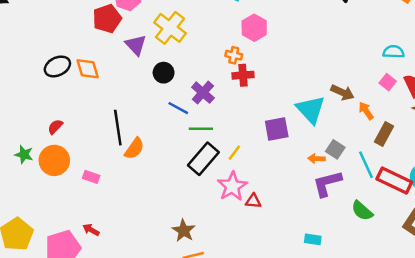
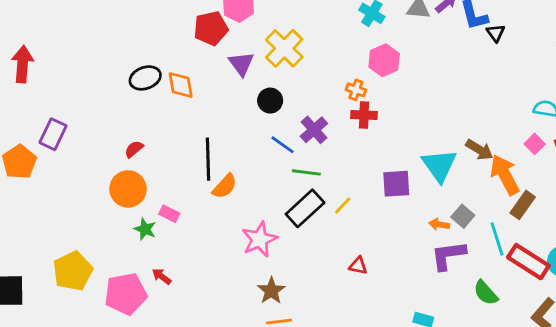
orange arrow: (366, 111) -> (505, 175), size x1.8
green star: (24, 155) -> (145, 229), moved
pink star: (232, 186) -> (259, 239), moved

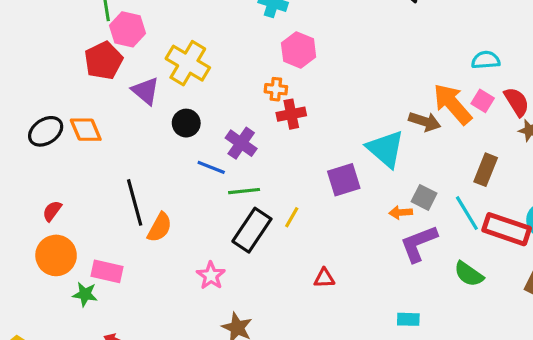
orange arrow: (505, 175) -> (452, 104), moved
pink rectangle: (169, 214) -> (107, 271), size x1.4
pink star: (259, 239) -> (211, 275), size x0.7

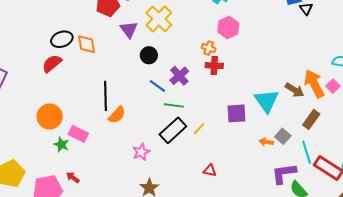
brown rectangle: (486, 170) -> (311, 119), moved
red semicircle: (52, 211) -> (52, 64), moved, size x1.5
purple L-shape: (419, 243) -> (284, 173), moved

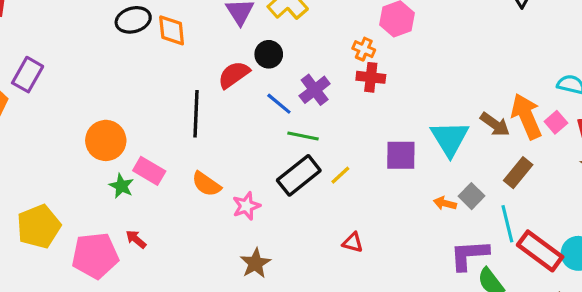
red semicircle: (52, 64) -> (234, 75), moved
orange semicircle: (117, 115) -> (206, 184), moved, turned 78

